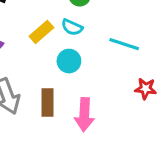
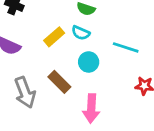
cyan circle: (69, 61) -> (89, 62), moved
brown rectangle: (48, 102) -> (59, 82), moved, turned -45

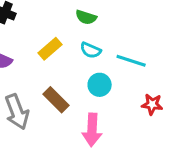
cyan semicircle: (81, 33) -> (91, 50), moved
cyan circle: (89, 62) -> (100, 85), moved

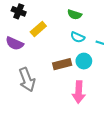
yellow rectangle: (50, 49) -> (38, 29), moved
brown rectangle: (56, 100) -> (62, 64), moved, turned -60

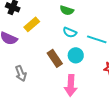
brown rectangle: (62, 64) -> (55, 58), turned 72
gray arrow: (27, 80) -> (21, 73), size x0.7

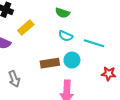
brown rectangle: (55, 58) -> (50, 63), turned -66

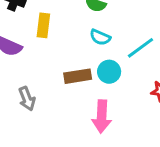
yellow rectangle: (26, 28) -> (43, 25), turned -42
cyan line: (94, 43) -> (140, 48), turned -54

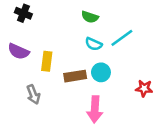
yellow rectangle: (43, 25) -> (47, 61), moved
cyan line: (140, 48) -> (122, 38), moved

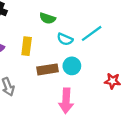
green semicircle: (90, 17) -> (48, 18), moved
yellow rectangle: (47, 61) -> (27, 46), moved

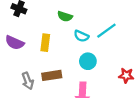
brown rectangle: (48, 69) -> (52, 75), moved

